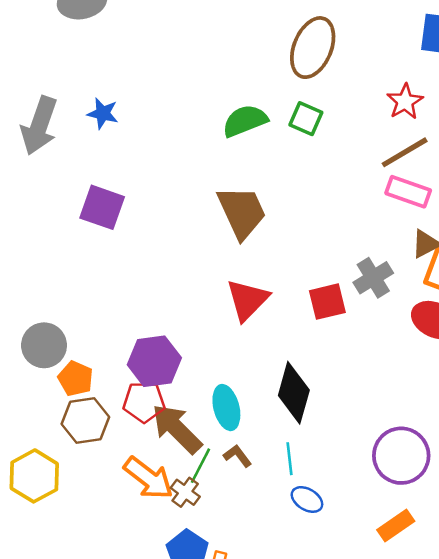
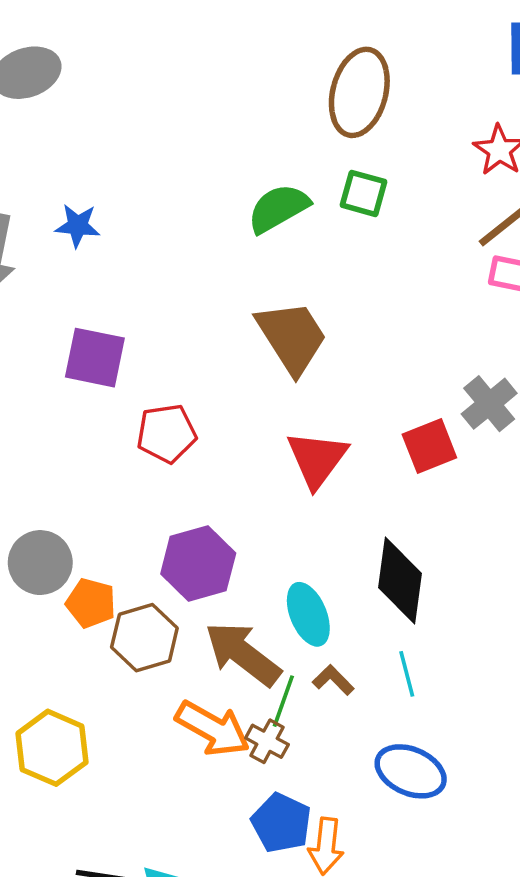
red pentagon: (144, 402) -> (167, 433), moved
brown hexagon: (85, 420) -> (144, 638), moved
blue ellipse: (307, 499) -> (411, 771), moved, size x1.5

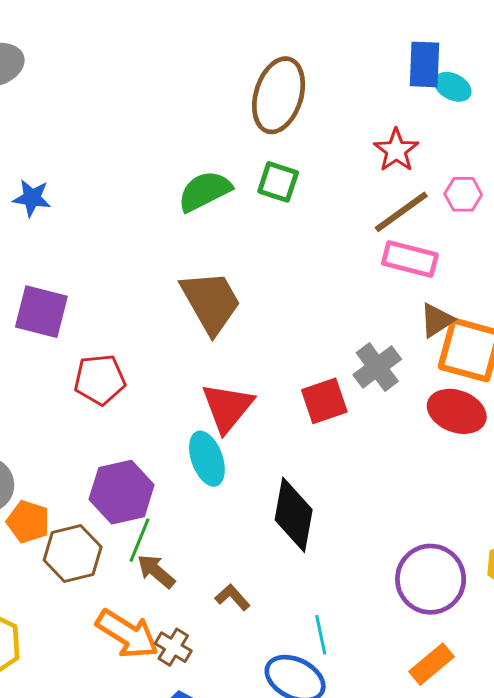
cyan ellipse: (308, 614) -> (207, 459), moved
brown arrow: (243, 654) -> (156, 571), size x0.6
cyan line: (407, 674) -> (321, 635), moved
green line: (283, 701) -> (140, 540), moved

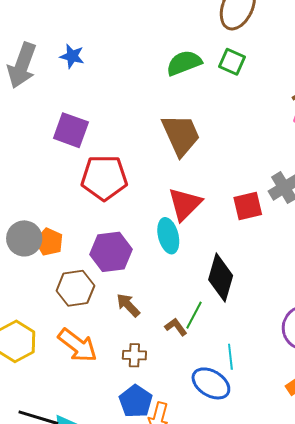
red pentagon: (100, 379) -> (104, 178), size x1.4
orange pentagon: (28, 522) -> (49, 242), moved
green line: (140, 540) -> (194, 315), moved
orange arrow: (127, 634) -> (78, 345), moved
brown cross: (173, 647) -> (134, 355), turned -35

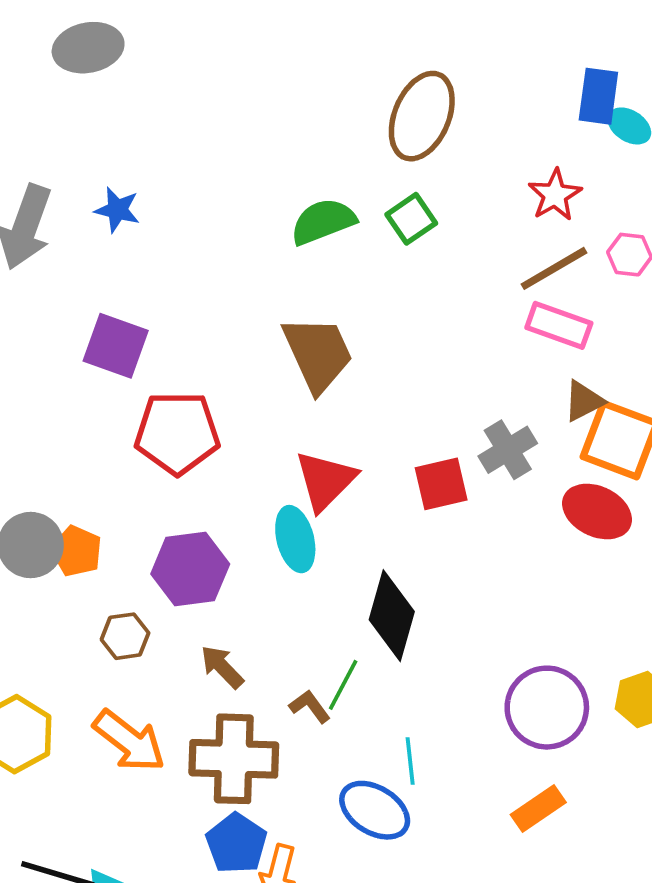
green square: (232, 62) -> (411, 219), turned 32
brown hexagon: (75, 288) -> (125, 636), size x0.7
brown cross: (134, 355) -> (234, 759), size x2.0

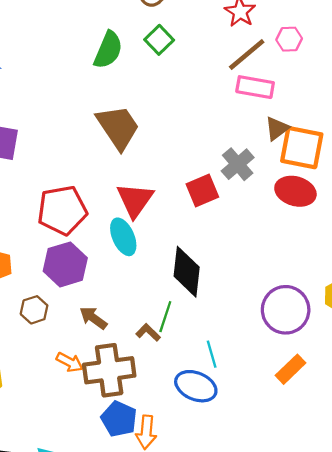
green semicircle: (323, 221) -> (108, 50), turned 144
red pentagon: (177, 433) -> (62, 210), moved
orange arrow: (129, 741) -> (70, 362), moved, size x0.6

